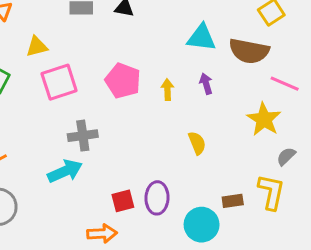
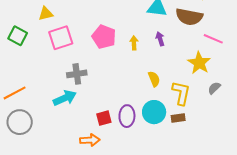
yellow L-shape: (271, 192) -> (181, 93), moved
cyan circle: (202, 225) -> (154, 112), moved

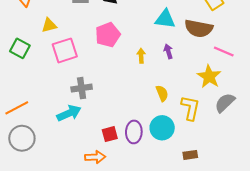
pink pentagon: (104, 37) -> (108, 35), moved, turned 30
gray semicircle: (214, 88) -> (225, 103), size x1.5
brown rectangle: (178, 118) -> (190, 155), moved

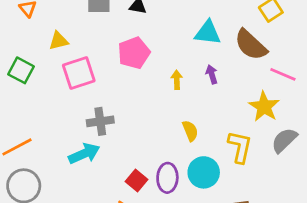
brown semicircle: (199, 28) -> (251, 45), turned 32
yellow semicircle: (162, 93) -> (190, 131), moved
red square: (110, 134) -> (137, 180), turned -35

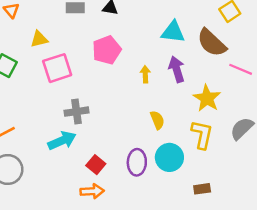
purple arrow: (212, 74) -> (177, 69), size x1.5
yellow star: (264, 107) -> (207, 98), moved
red square: (137, 180) -> (96, 165), moved

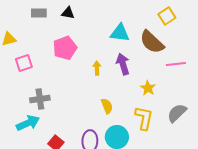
pink square: (57, 68) -> (24, 63), size x0.7
pink line: (241, 69) -> (176, 64), turned -30
yellow star: (207, 98) -> (148, 88), size x0.7

